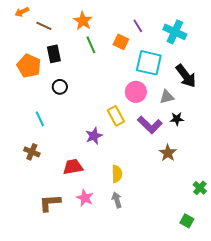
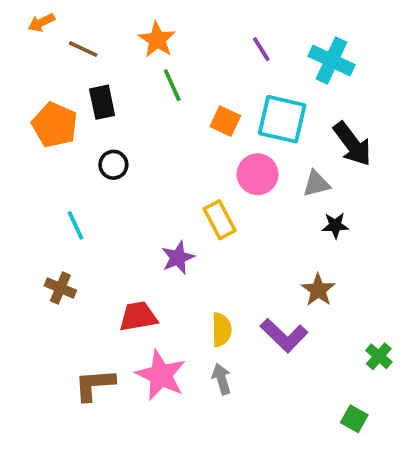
orange square: (121, 42) -> (225, 121), moved
purple L-shape: (150, 125) -> (284, 335), moved
pink star: (85, 198) -> (161, 375), size x1.5

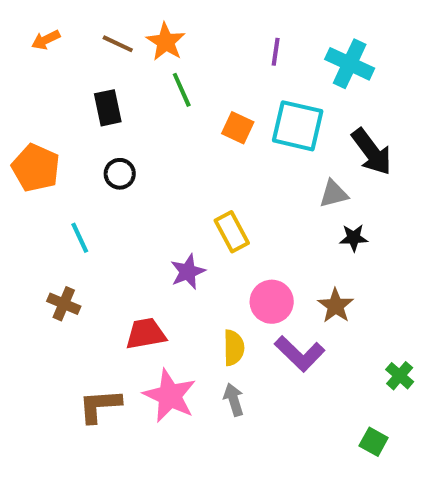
orange arrow: (41, 23) -> (46, 40), moved
brown line: (83, 49) -> (118, 44), moved
purple line: (261, 49) -> (276, 52), turned 40
orange pentagon: (55, 125) -> (36, 168), moved
pink circle: (258, 174) -> (272, 302), moved

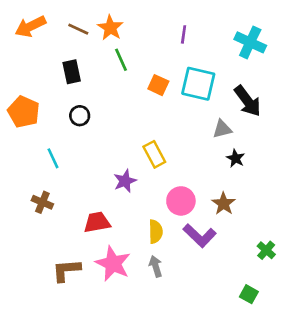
orange arrow: (46, 40) -> (30, 26), size x1.6
cyan cross: (350, 64) -> (250, 42), moved
black star: (354, 238) -> (236, 158), turned 30

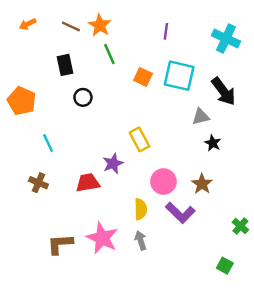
orange arrow: (30, 26) -> (28, 24), size x0.6
black circle: (80, 116) -> (83, 97), moved
red trapezoid: (97, 222) -> (88, 183), moved

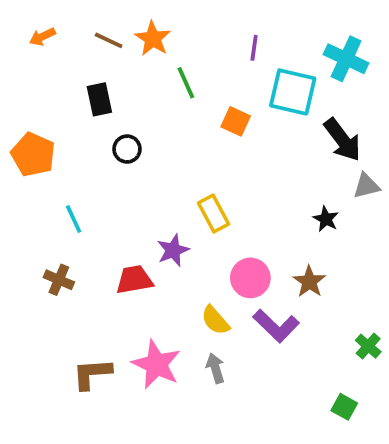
green line: (109, 54) -> (186, 83), moved
cyan square: (179, 76) -> (293, 92), moved
orange square: (143, 77) -> (236, 121), moved
gray triangle: (201, 117) -> (366, 186), moved
yellow semicircle: (141, 209) -> (215, 320), turned 140

